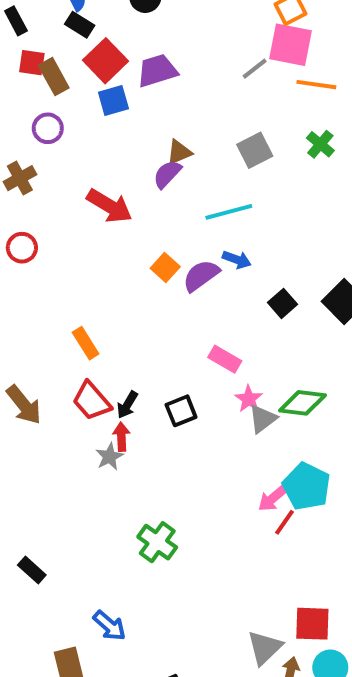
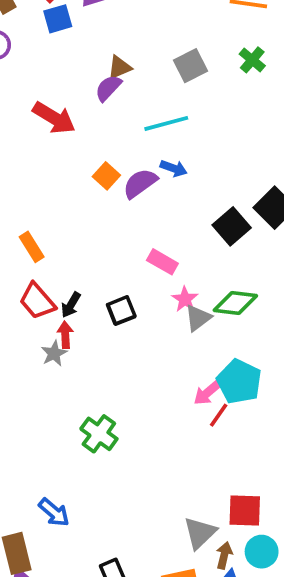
black square: (283, 303) -> (232, 226), moved, size x1.4

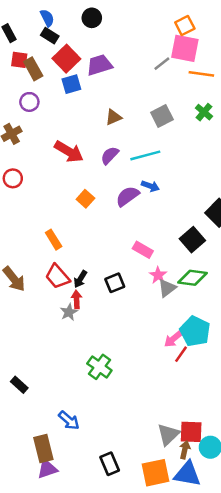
purple semicircle: (108, 88) -> (110, 155), moved
orange square: (106, 176) -> (85, 199), moved
black square: (232, 226) -> (192, 240), moved
red square: (245, 510) -> (191, 432), moved

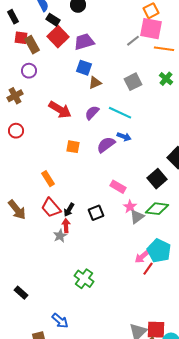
black rectangle: (50, 36) -> (53, 20), moved
blue square: (71, 84) -> (84, 68), moved, turned 35
cyan line: (145, 155) -> (120, 113), turned 40
orange square: (85, 199) -> (73, 147), turned -32

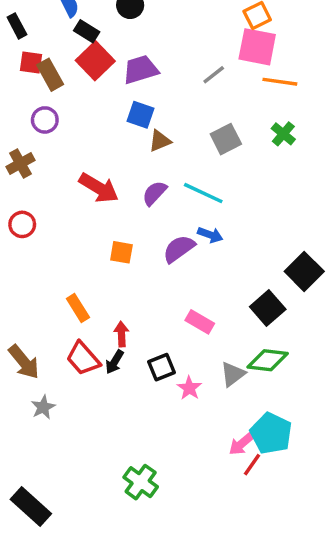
gray line: (133, 41) -> (214, 75), moved
pink star: (130, 207) -> (189, 388), moved
red arrow: (66, 226) -> (121, 334), moved
gray star: (60, 236) -> (43, 407), moved
black rectangle: (21, 293) -> (31, 506), size x1.6

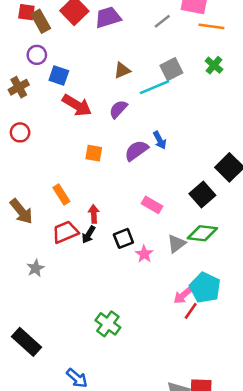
blue square: (141, 115) -> (59, 76), moved
cyan line: (203, 193) -> (154, 87), moved, turned -48
blue arrow: (210, 235) -> (160, 140), turned 42
red trapezoid: (83, 358) -> (65, 232), turned 108
brown arrow: (24, 362) -> (21, 211), moved

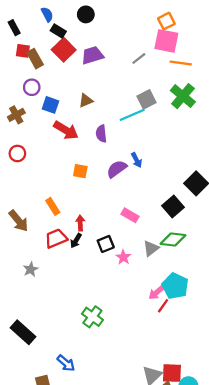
green cross: (214, 65) -> (183, 96), size x1.6
brown triangle: (122, 70) -> (86, 101), moved
purple semicircle: (118, 109) -> (101, 134), turned -49

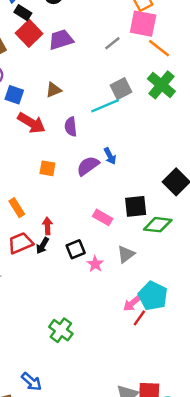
orange line: (181, 63) -> (159, 48), turned 30
black square: (173, 206) -> (136, 206), moved, turned 35
green diamond: (173, 240) -> (158, 225), moved

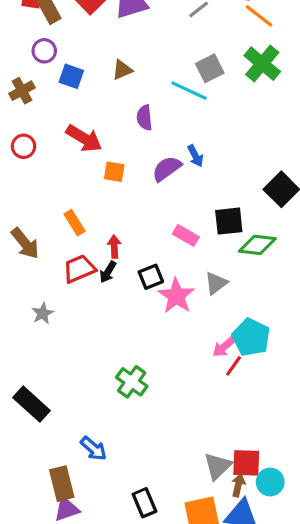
cyan line: (105, 106) -> (189, 91), turned 48
red arrow: (31, 123) -> (84, 138), moved
pink star: (95, 264) -> (176, 296), size x1.6

